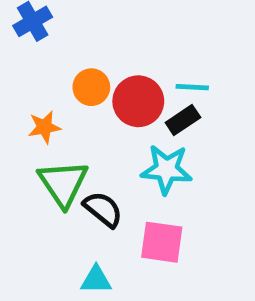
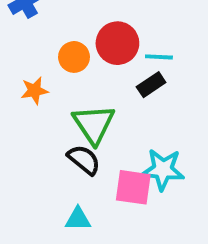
red circle: (138, 101) -> (117, 43), moved
cyan star: (166, 169) -> (163, 170), moved
green triangle: (63, 183) -> (94, 124), moved

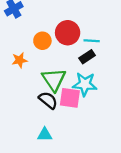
cyan star: (163, 170) -> (85, 84), moved
pink square: (133, 187) -> (70, 98), moved

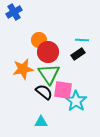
red circle: (68, 33) -> (48, 52), moved
orange star: (20, 60) -> (23, 69), moved, size x1.5
cyan star: (85, 84) -> (76, 101), moved, turned 30

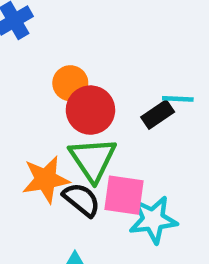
cyan line: (82, 40) -> (178, 99), moved
orange star: (23, 69) -> (46, 179), moved
cyan star: (76, 101) -> (153, 220), turned 30

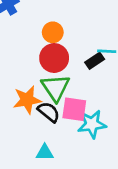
orange circle: (70, 83) -> (53, 32), moved

